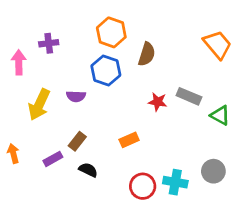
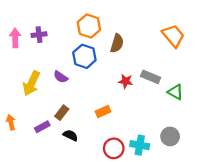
pink arrow: (19, 62) -> (15, 38), moved
purple semicircle: (76, 96) -> (61, 77), turned 32

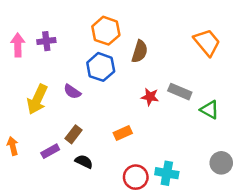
gray circle: (170, 136) -> (221, 163), moved

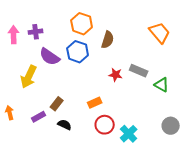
purple semicircle: (72, 92) -> (50, 57), moved, size x1.5
cyan cross: (167, 173) -> (129, 134), turned 36
red circle: (136, 177) -> (105, 125), moved

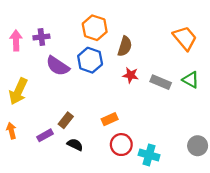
red star: (116, 75) -> (131, 75), moved
yellow arrow: (29, 77) -> (18, 91), moved
green triangle: (162, 85) -> (191, 80), moved
cyan cross: (129, 134) -> (149, 155), turned -30

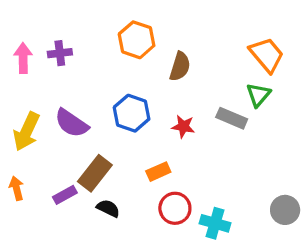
blue hexagon: (90, 60) -> (132, 113), moved
purple semicircle: (58, 66) -> (72, 123), moved
red star: (131, 75) -> (183, 127), moved
green triangle: (191, 80) -> (258, 95), moved, turned 42
brown rectangle: (66, 120) -> (95, 173), size x1.5

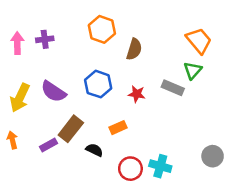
black semicircle: (108, 208) -> (94, 150), moved
red circle: (175, 208) -> (130, 169), moved

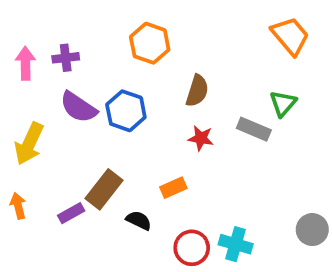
orange trapezoid: (199, 41) -> (290, 36), moved
brown semicircle: (134, 49) -> (197, 91), moved
blue hexagon: (98, 84) -> (126, 111), moved
purple semicircle: (53, 92) -> (78, 107), moved

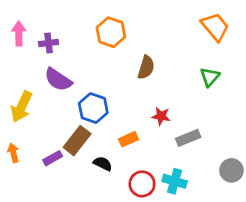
pink arrow: (25, 63) -> (19, 34), moved
blue hexagon: (126, 111) -> (93, 108), moved
gray rectangle: (254, 129) -> (188, 138), moved, turned -45
red star: (201, 138) -> (161, 116), moved

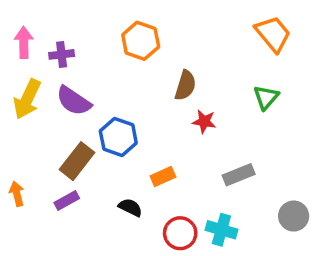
yellow arrow: (21, 107) -> (27, 99), moved
red star: (161, 116) -> (204, 121), moved
brown rectangle: (77, 141) -> (77, 161), moved

